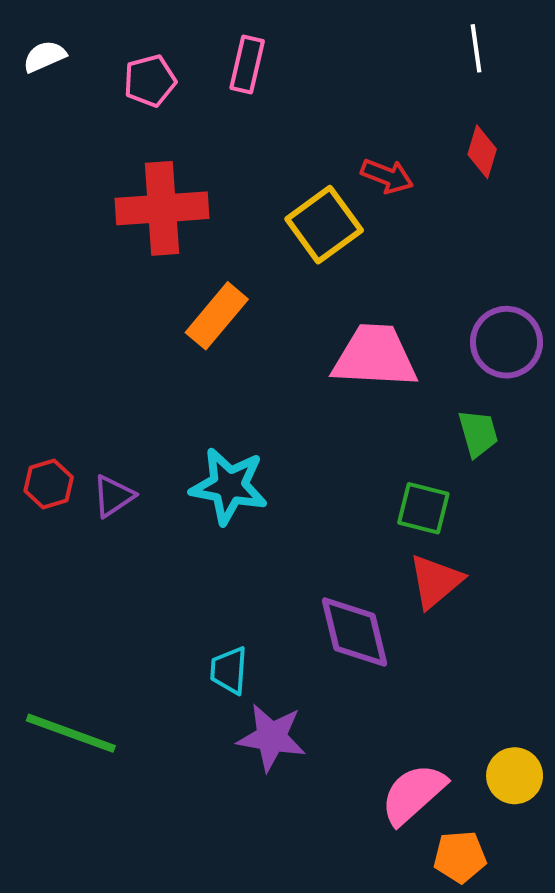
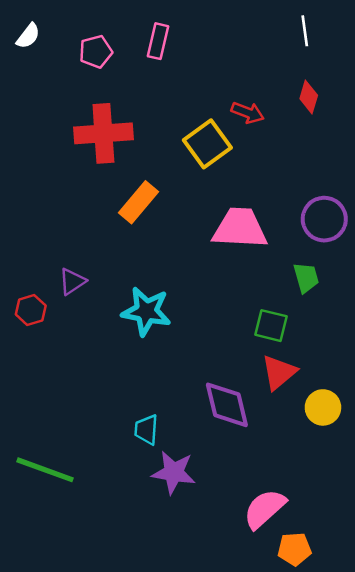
white semicircle: (44, 56) -> (28, 36), turned 152
purple triangle: (113, 496) -> (72, 281), moved
yellow circle: (515, 776) -> (323, 407), moved

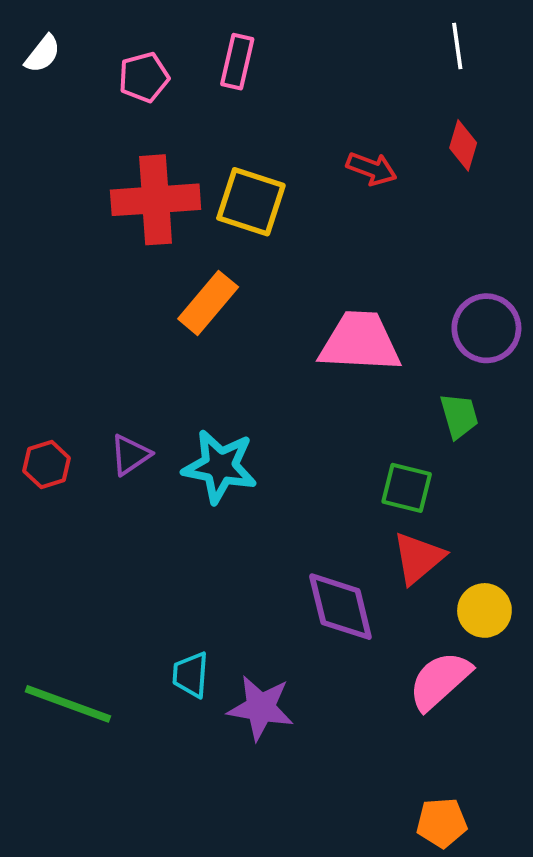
yellow square: (207, 144) -> (251, 202), moved, turned -36
purple triangle: (72, 281) -> (130, 455), moved
cyan trapezoid: (146, 430) -> (191, 675), moved
pink semicircle: (265, 509) -> (440, 681), moved

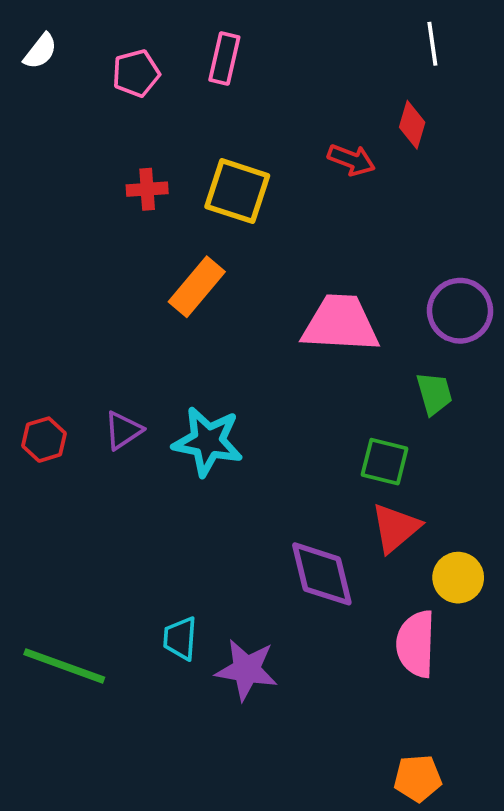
red diamond: (463, 145) -> (412, 125), moved
red cross: (156, 200) -> (147, 189), size x0.5
pink semicircle: (440, 681) -> (416, 644), turned -46

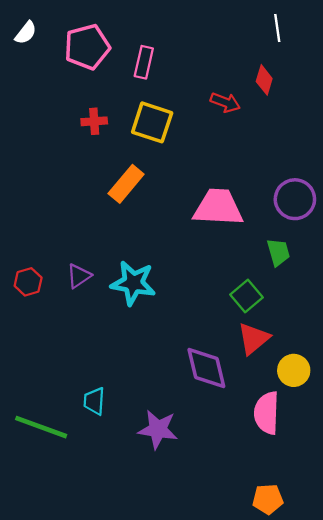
pink rectangle: (224, 59) -> (144, 62), moved
pink pentagon: (136, 73) -> (87, 47), size x1.5
green square: (385, 462) -> (247, 296), turned 36
cyan trapezoid: (180, 638) -> (94, 401), moved

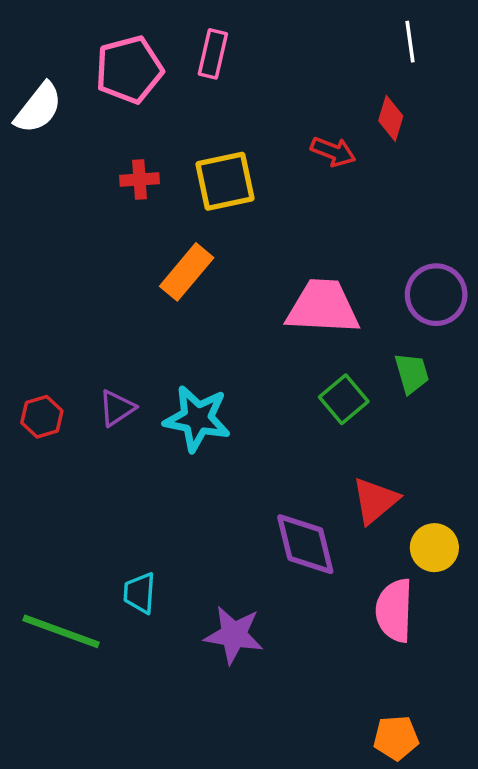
white semicircle: (26, 33) -> (38, 108), moved, size x1.5
pink rectangle: (144, 62) -> (213, 54), moved
yellow square: (152, 122) -> (225, 181), turned -30
green square: (247, 296) -> (344, 399), moved

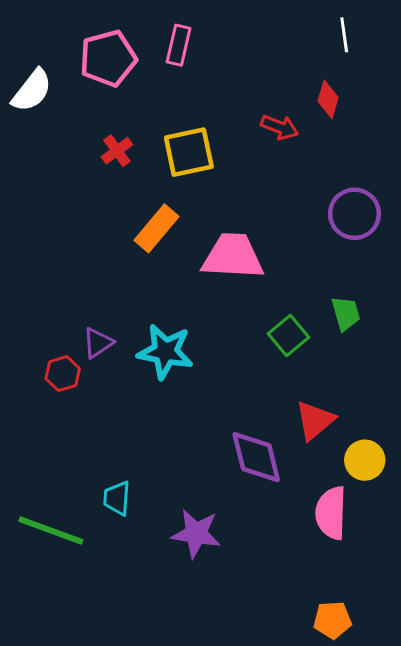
red cross: (140, 180) -> (117, 151), turned -32
purple circle: (436, 295) -> (354, 214), moved
pink trapezoid: (323, 307) -> (233, 256), moved
red hexagon: (42, 417) -> (63, 374), moved

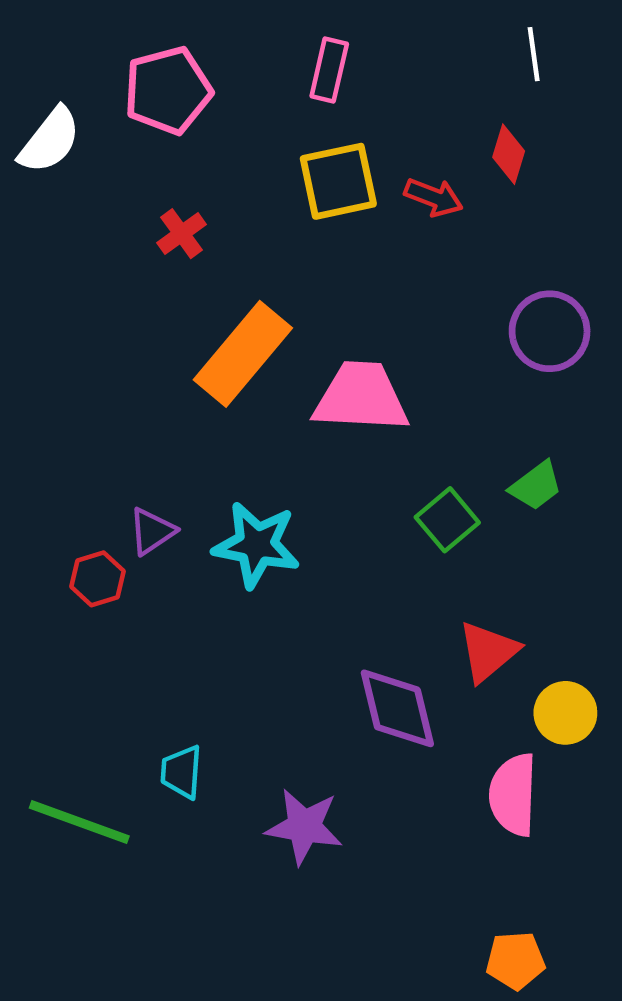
pink rectangle: (179, 45) -> (329, 70), moved
yellow square: (189, 152) -> (338, 181), moved
orange rectangle: (157, 228) -> (243, 354), size x1.4
green trapezoid: (346, 313) -> (536, 486), turned 69

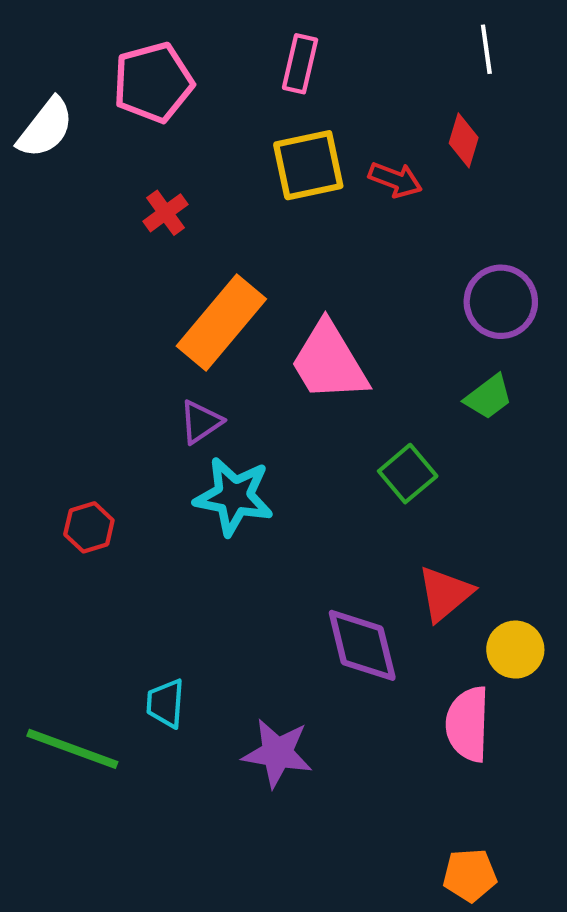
pink trapezoid: (361, 397) -> (329, 362), turned -124
green trapezoid: (536, 486) -> (488, 397), moved
purple triangle: (152, 531) -> (201, 422), moved

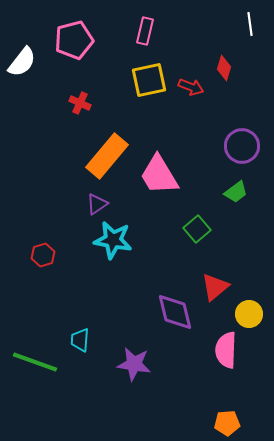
white line: (486, 49) -> (250, 24), moved
red cross: (166, 213) -> (80, 103), turned -30

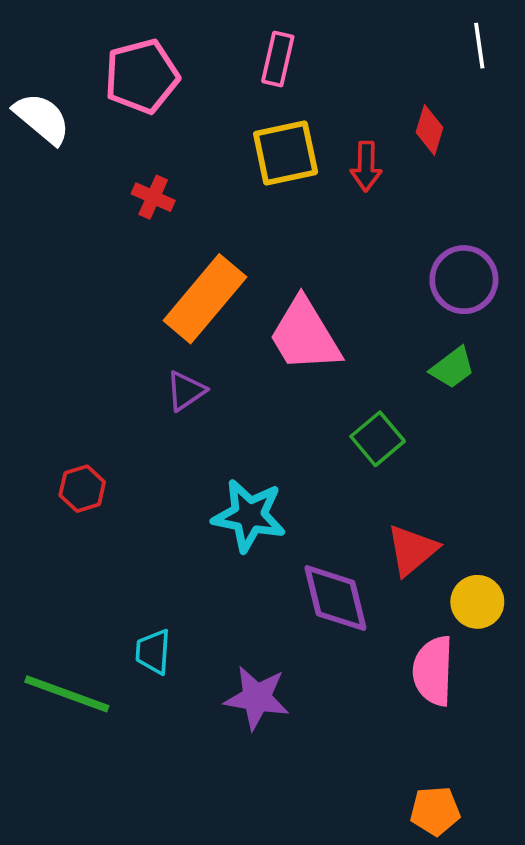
white semicircle: (22, 62) -> (42, 118), turned -88
red arrow: (191, 87) -> (366, 166), turned 70
cyan star: (113, 240) -> (249, 516), moved

